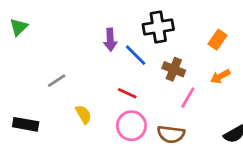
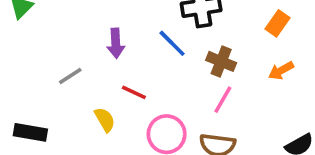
purple arrow: (110, 40) -> (116, 43), moved
red line: (127, 93) -> (134, 92), moved
pink line: (188, 98) -> (223, 100), moved

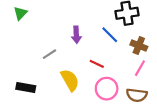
red line: (134, 92) -> (97, 64), moved
yellow semicircle: (105, 120) -> (70, 80), size x1.5

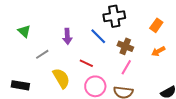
green triangle: (20, 13) -> (24, 31), moved, turned -32

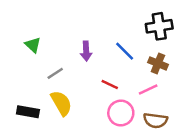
black cross: (114, 16) -> (159, 26), moved
pink line: (126, 67) -> (148, 89), moved, turned 35
yellow semicircle: (61, 78) -> (61, 103), moved

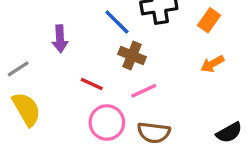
blue line: (125, 51) -> (117, 22), moved
brown cross: (158, 63) -> (132, 56), moved

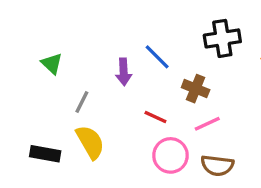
blue line: (117, 22) -> (157, 57), moved
gray line: (18, 69) -> (82, 102), turned -30

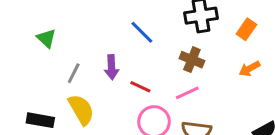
purple arrow: (124, 72) -> (112, 67), moved
brown cross: (196, 89) -> (192, 60), moved

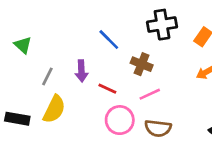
brown cross: (192, 60) -> (142, 64), moved
yellow semicircle: (81, 110) -> (54, 109), turned 56

